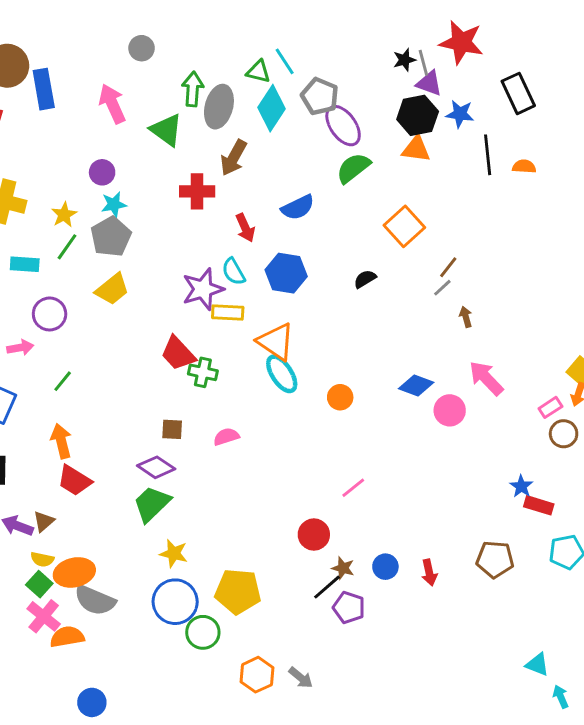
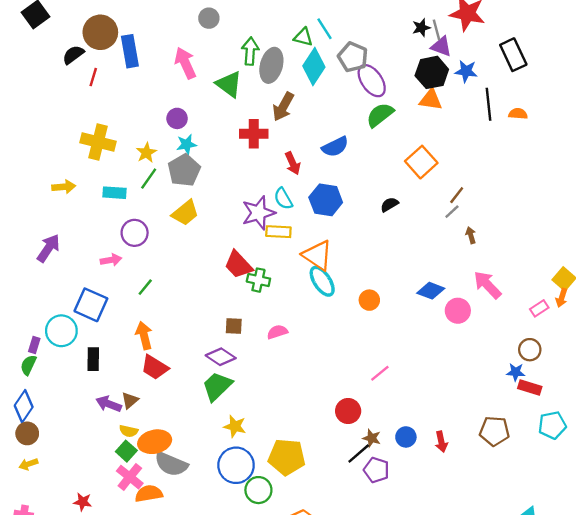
brown circle: (564, 434) -> (530, 350), moved
blue star: (521, 486) -> (516, 372), turned -30

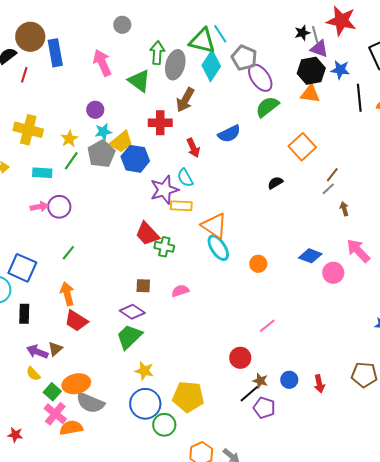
green triangle: (303, 37) -> (202, 41), size x1.6
blue hexagon: (326, 200) -> (135, 159), moved
yellow trapezoid: (185, 213) -> (121, 142), moved
pink arrow: (111, 260) -> (39, 207), moved
yellow semicircle: (129, 431) -> (33, 374), moved, turned 35

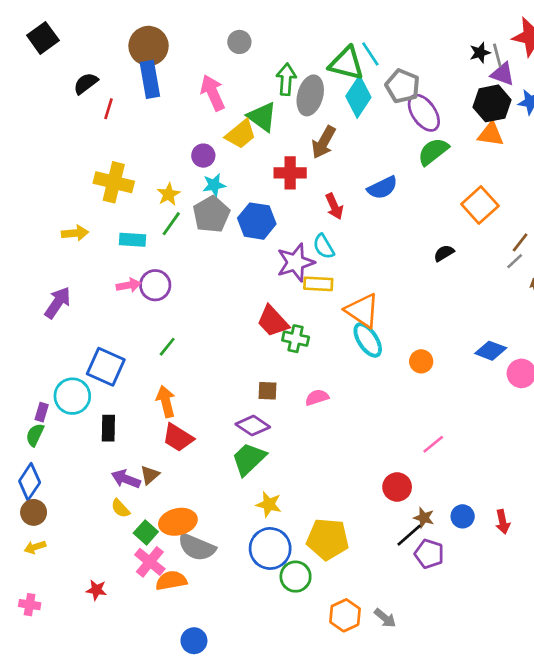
brown circle: (30, 37) -> (149, 46), moved
yellow trapezoid: (121, 142) -> (241, 134), moved

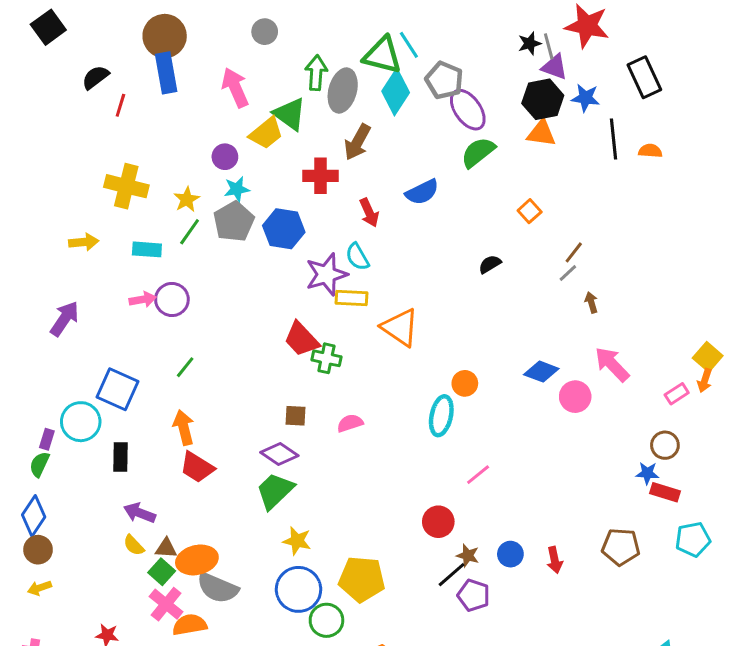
orange square: (480, 205) -> (530, 211), size x0.6
cyan ellipse: (368, 340) -> (441, 416), moved, turned 45
brown triangle: (150, 475) -> (166, 548), moved, turned 45

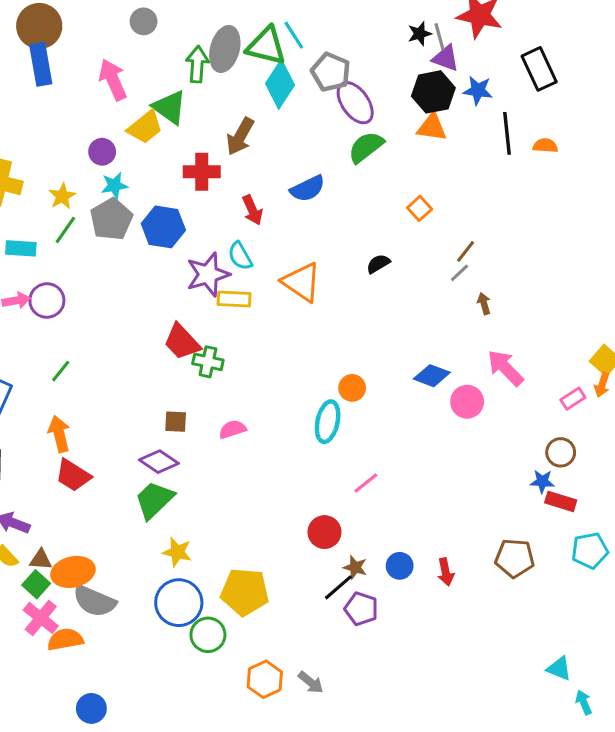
gray ellipse: (343, 91) -> (225, 49), moved
orange triangle: (400, 327) -> (301, 282), moved

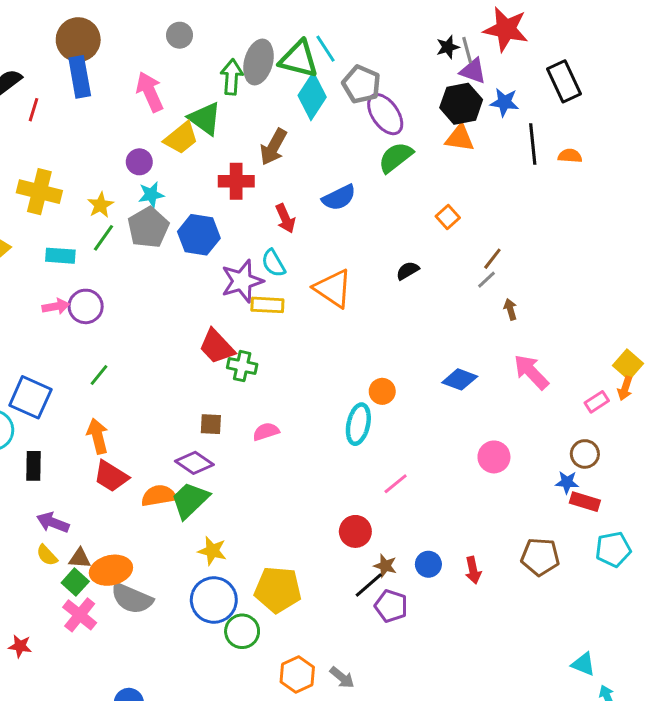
pink circle: (467, 402) -> (494, 457), moved
orange semicircle: (65, 639) -> (159, 496), moved

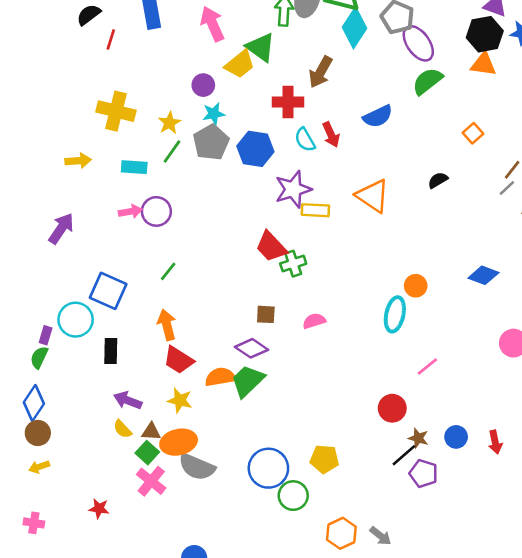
cyan semicircle: (273, 263) -> (305, 140), moved
green cross: (242, 366) -> (293, 264), turned -30
yellow star: (212, 551) -> (180, 400), moved
yellow pentagon: (278, 590) -> (324, 459), size x0.7

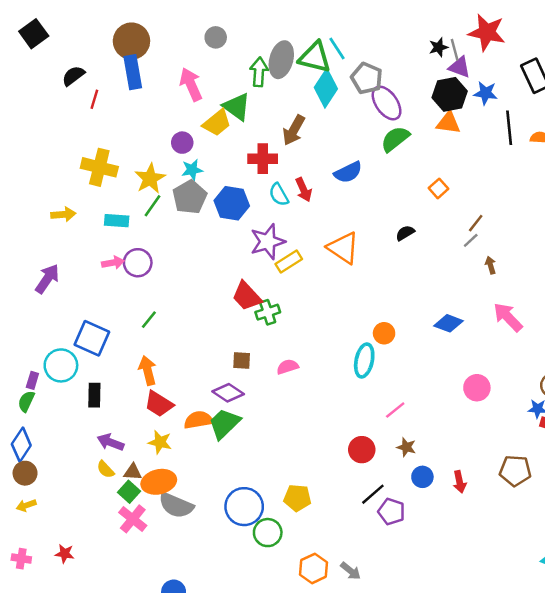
yellow star: (169, 123) -> (150, 179), size x1.4
yellow rectangle: (315, 210) -> (289, 261), turned -35
brown star: (418, 438) -> (406, 447), moved
red star: (99, 509) -> (65, 554), moved

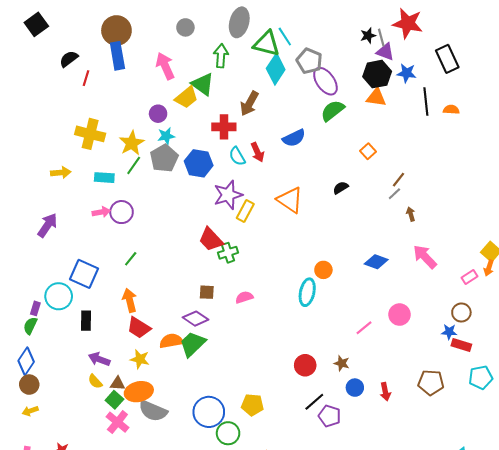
gray ellipse: (281, 60) -> (239, 22), moved
yellow rectangle: (289, 261) -> (245, 211), turned -30
pink line: (395, 410) -> (364, 328), moved

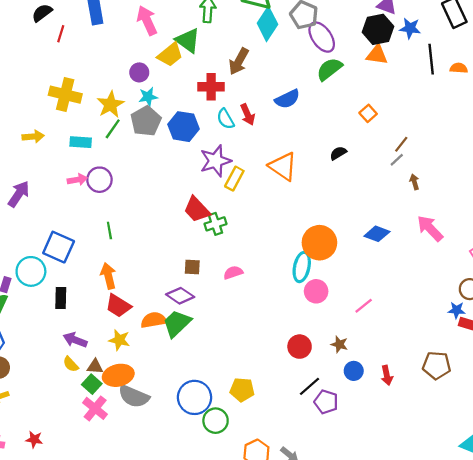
green line: (131, 259) -> (109, 231), turned -49
orange circle: (323, 270) -> (319, 243), size x1.8
pink circle: (400, 315) -> (316, 291), moved

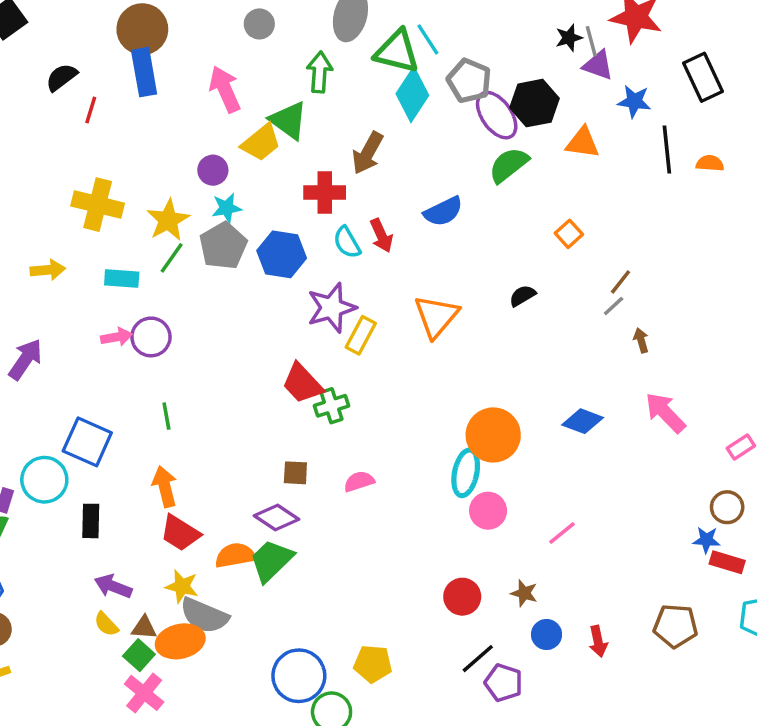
black hexagon: (378, 29) -> (534, 103), moved
orange triangle: (283, 166) -> (436, 316), turned 36
gray semicircle: (134, 396) -> (204, 616), moved

